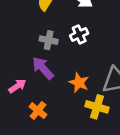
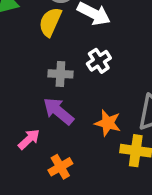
orange cross: (38, 111) -> (60, 167), turned 30

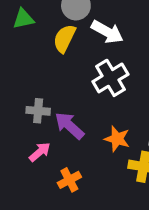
white cross: (99, 61) -> (110, 78), size x1.5
gray cross: (60, 74) -> (38, 111), moved

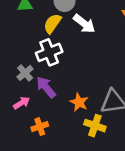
white cross: (110, 78) -> (49, 52), moved
gray cross: (38, 111) -> (25, 73), turned 35

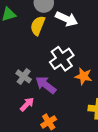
white cross: (49, 52) -> (62, 59), moved
orange star: (79, 102) -> (83, 76), moved

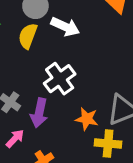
orange star: (83, 76) -> (87, 119), moved
purple arrow: (46, 85) -> (39, 113), turned -115

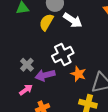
purple arrow: (39, 113) -> (45, 75), turned 54
orange star: (87, 119) -> (78, 74), moved

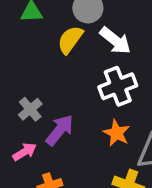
white cross: (63, 55) -> (118, 86), moved
purple arrow: (45, 75) -> (60, 130), turned 138

